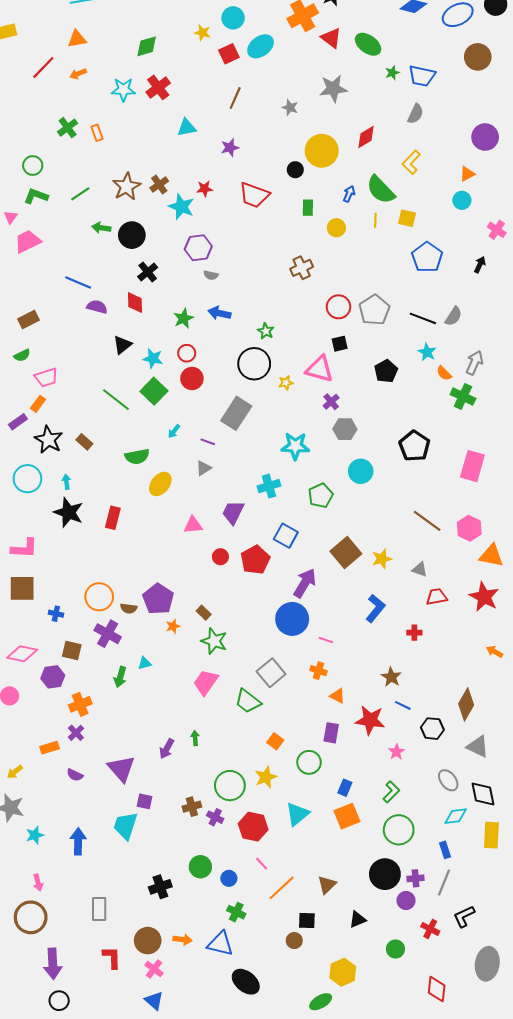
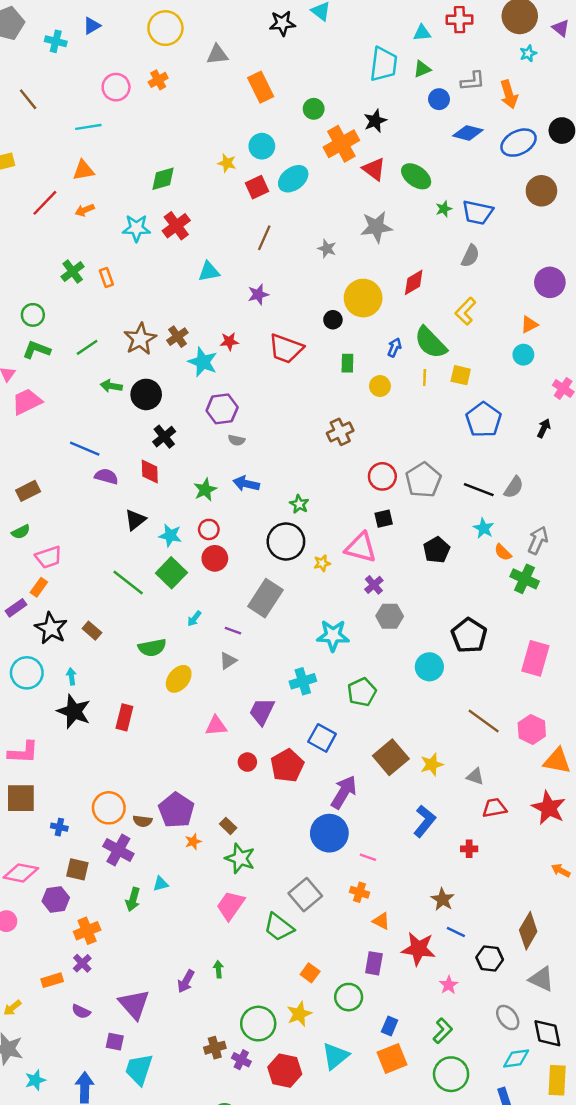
cyan circle: (361, 471) -> (429, 667), moved
purple square: (145, 801) -> (115, 1042), moved

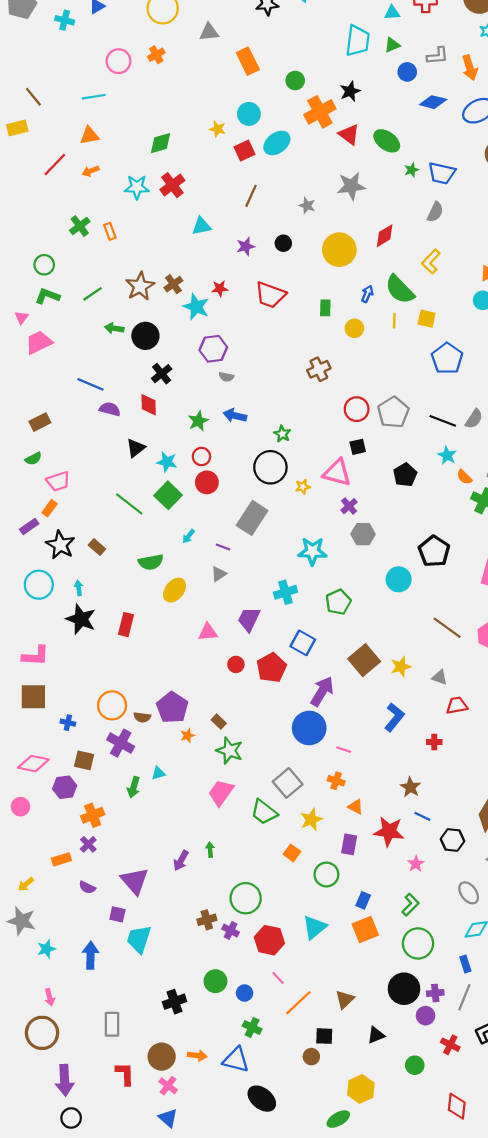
brown line: (28, 99) -> (33, 97), moved
black circle: (333, 320) -> (283, 243), moved
yellow star: (299, 1014) -> (311, 820), moved

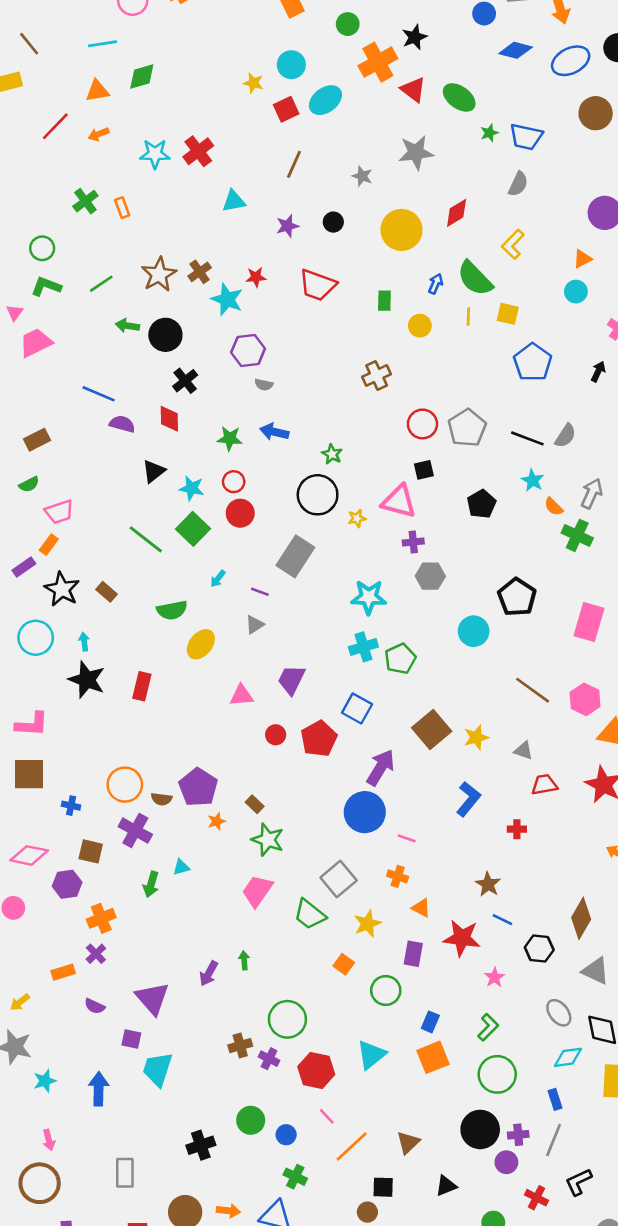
green diamond: (161, 143) -> (142, 76), moved
green star: (198, 421) -> (230, 438), turned 30
purple cross: (349, 506) -> (413, 542), turned 35
cyan cross: (285, 592) -> (363, 647), moved

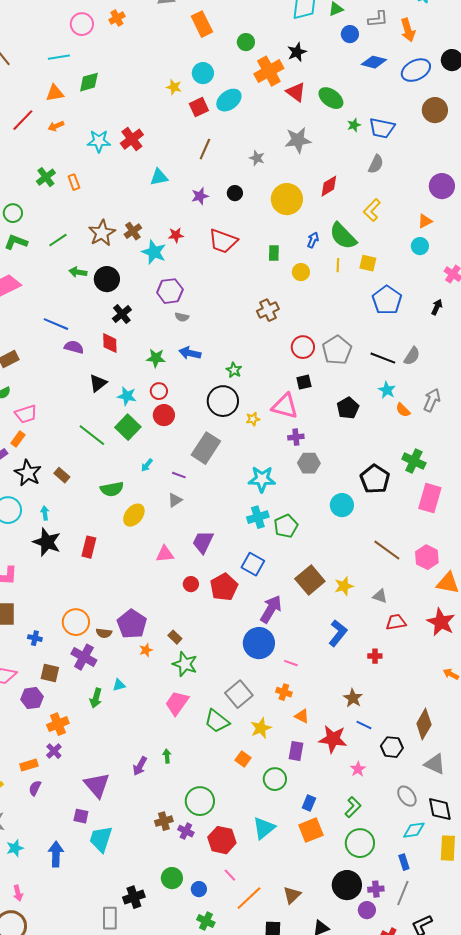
green cross: (577, 535) -> (414, 461), moved
purple semicircle: (95, 1006) -> (35, 788), moved, turned 91
gray rectangle: (125, 1173) -> (110, 918), moved

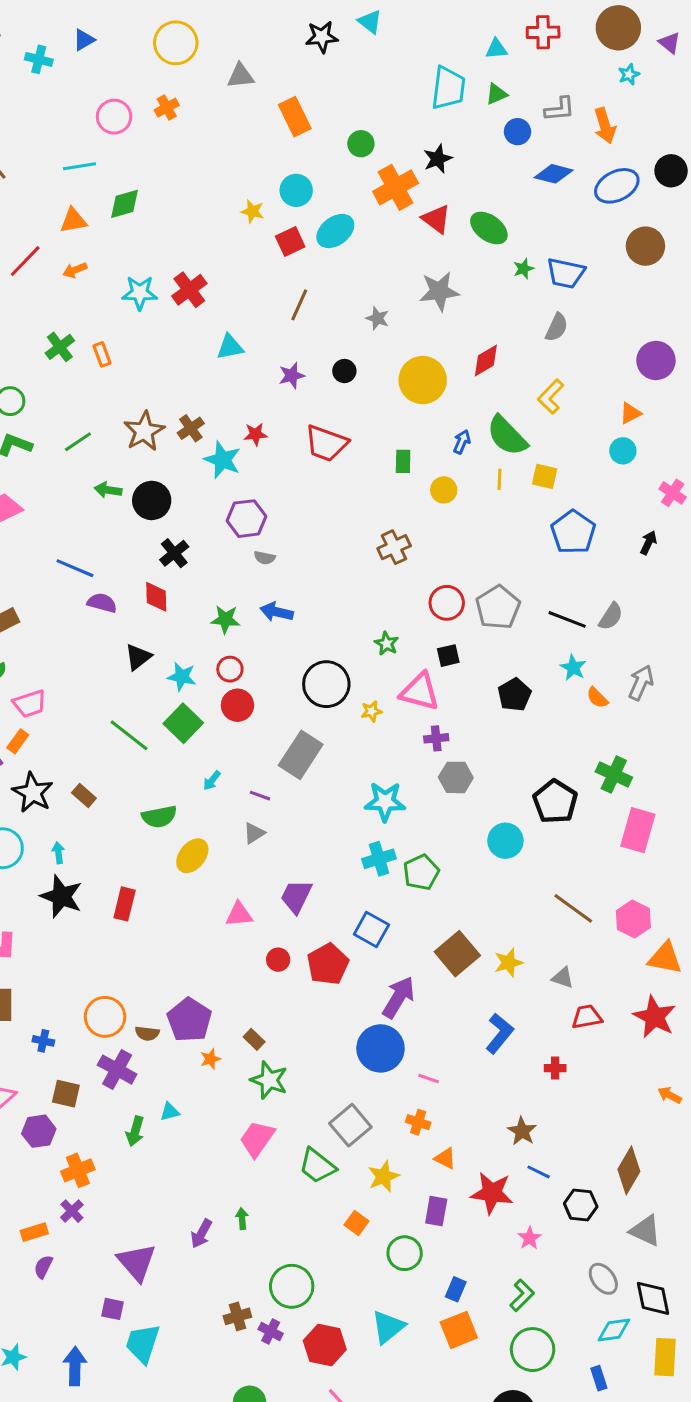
green star: (234, 370) -> (387, 643), moved

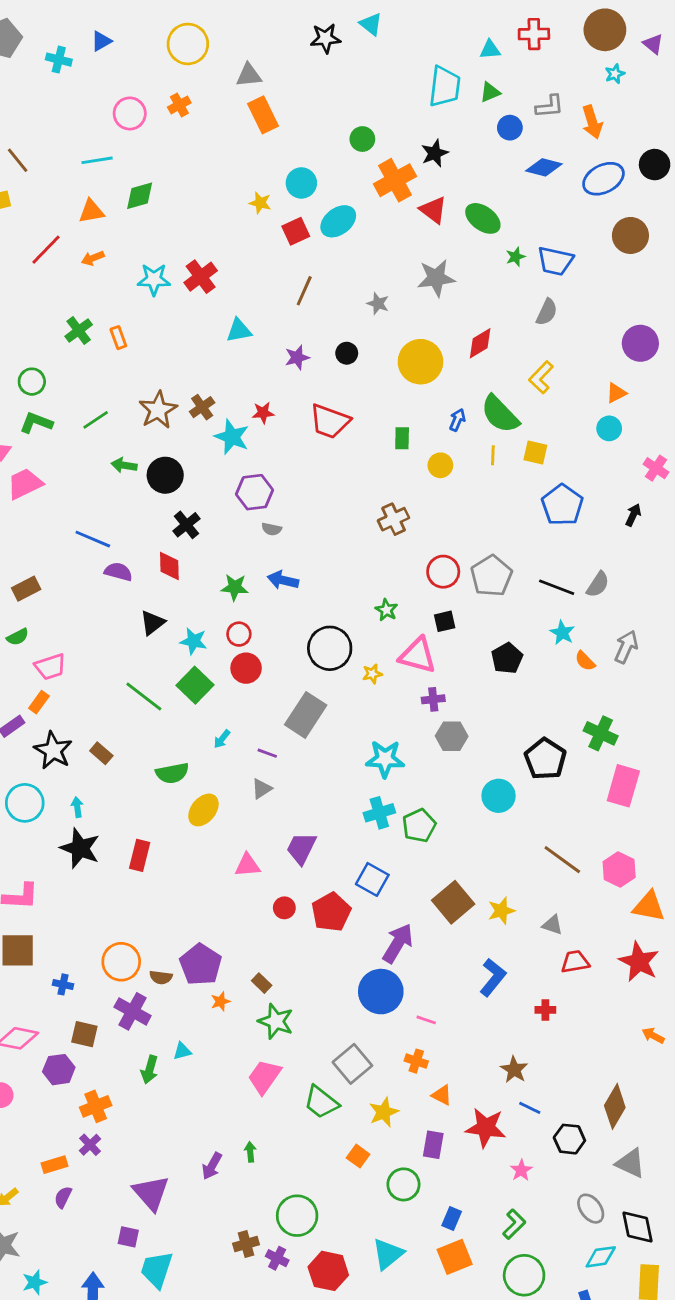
orange rectangle: (295, 117) -> (263, 115), moved

